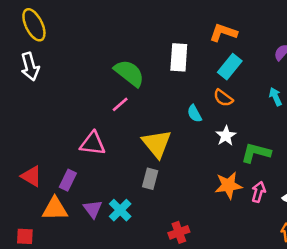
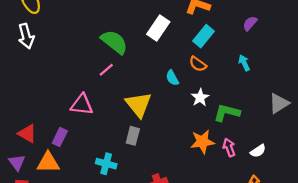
white rectangle: (179, 57) -> (158, 28), turned 30
pink arrow: (258, 192) -> (229, 147), turned -36
purple triangle: (93, 209) -> (17, 163), moved
cyan cross: (120, 210) -> (106, 164), turned -30

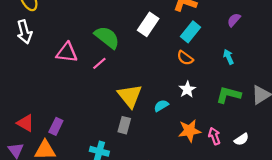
cyan semicircle: (172, 78) -> (161, 106), moved, turned 88
pink triangle: (82, 105) -> (67, 53), moved
green L-shape: (227, 113) -> (228, 95), moved

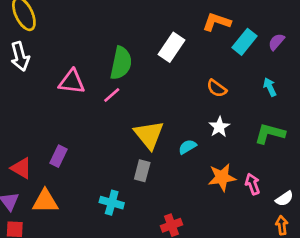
cyan rectangle: (191, 32) -> (245, 42), moved
green semicircle: (107, 37) -> (121, 63), turned 64
purple rectangle: (56, 126) -> (59, 156), moved
white semicircle: (242, 139) -> (284, 199), moved

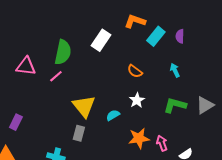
purple semicircle: (276, 42) -> (180, 36), turned -40

